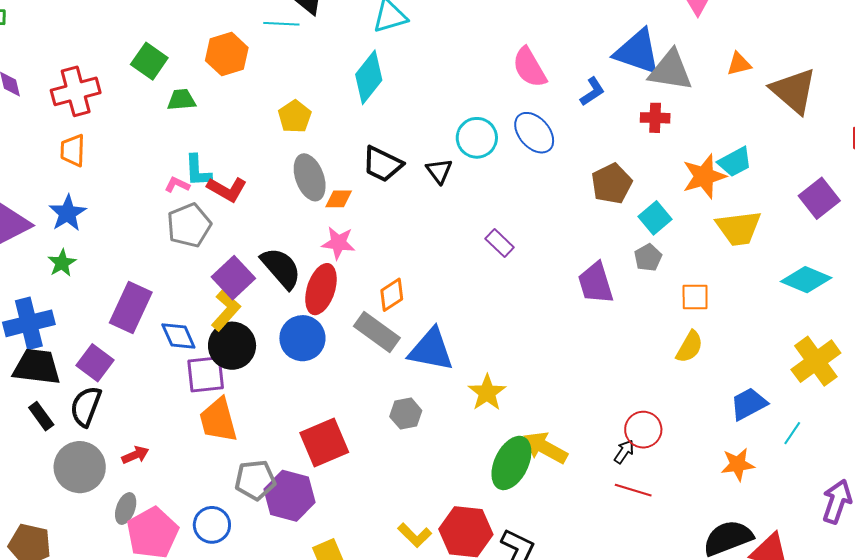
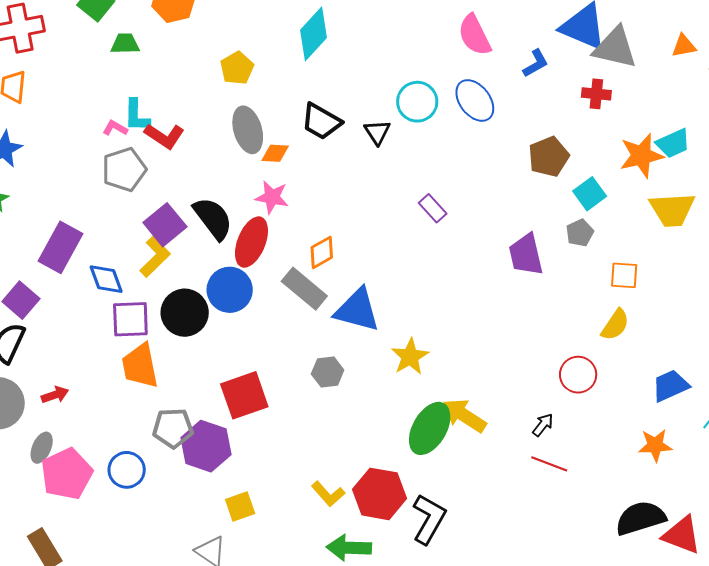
black circle: (232, 346) -> (185, 313), moved
red circle: (643, 430) -> (578, 375), moved

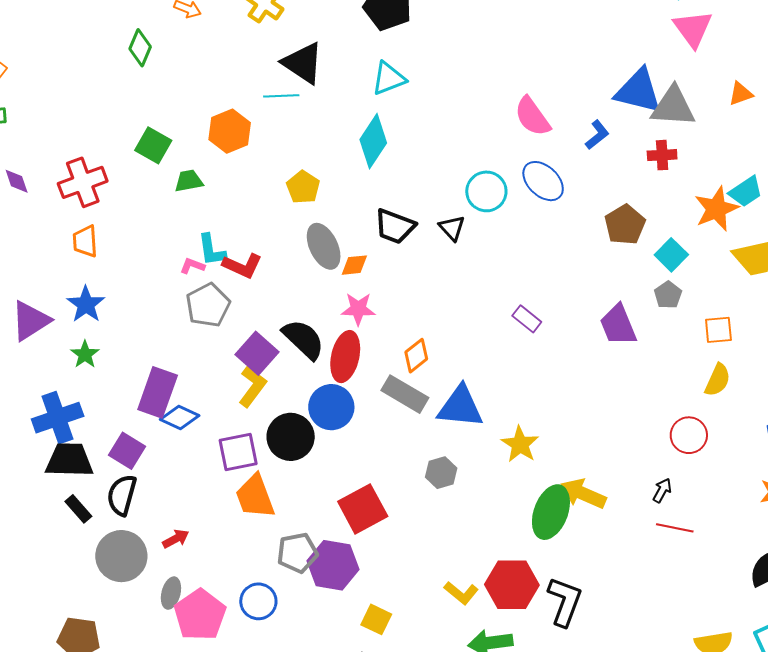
purple rectangle: (433, 208) -> (527, 319), moved
blue diamond: (106, 279) -> (180, 418), moved, turned -36
yellow square: (240, 507) -> (376, 619), turned -36

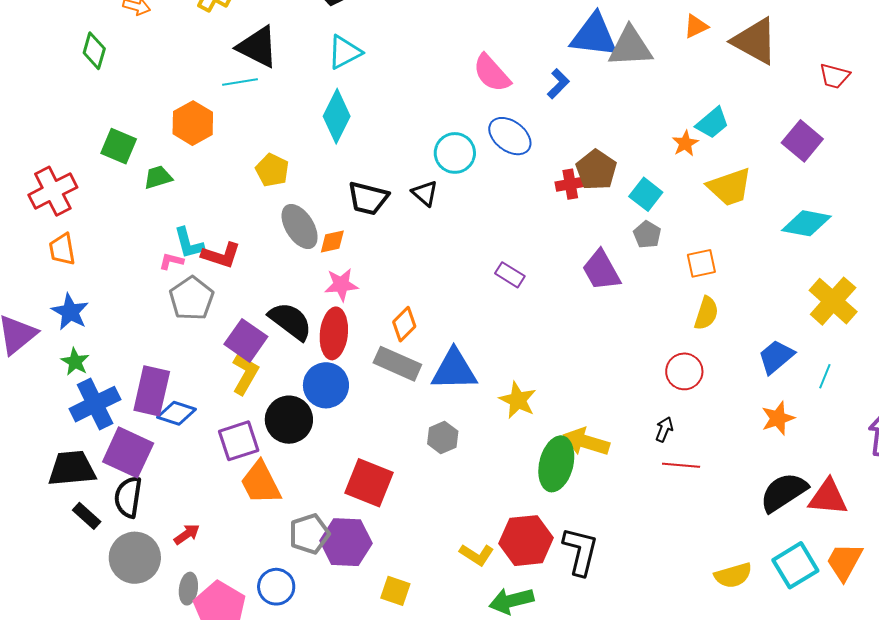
red cross: (662, 155) -> (570, 184), moved
orange star: (716, 209) -> (685, 143), size x0.6
blue cross: (58, 418) -> (95, 404), moved
purple square: (127, 451) -> (128, 452), size x1.4
red square: (363, 509) -> (369, 483), turned -33

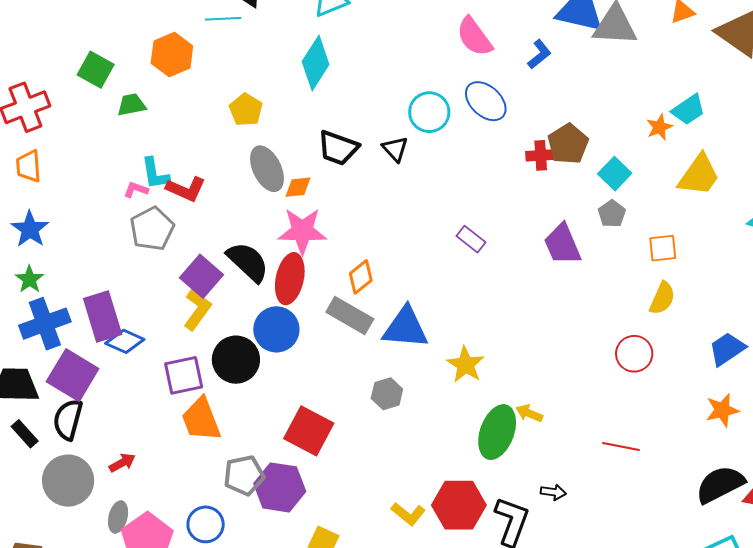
yellow trapezoid: (730, 187) -> (699, 175), turned -42
pink star: (341, 285) -> (302, 231), size x1.4
purple rectangle: (152, 391) -> (103, 317), turned -36
black arrow: (664, 429) -> (553, 492), moved, turned 70
yellow arrow: (586, 442) -> (529, 413), size x0.6

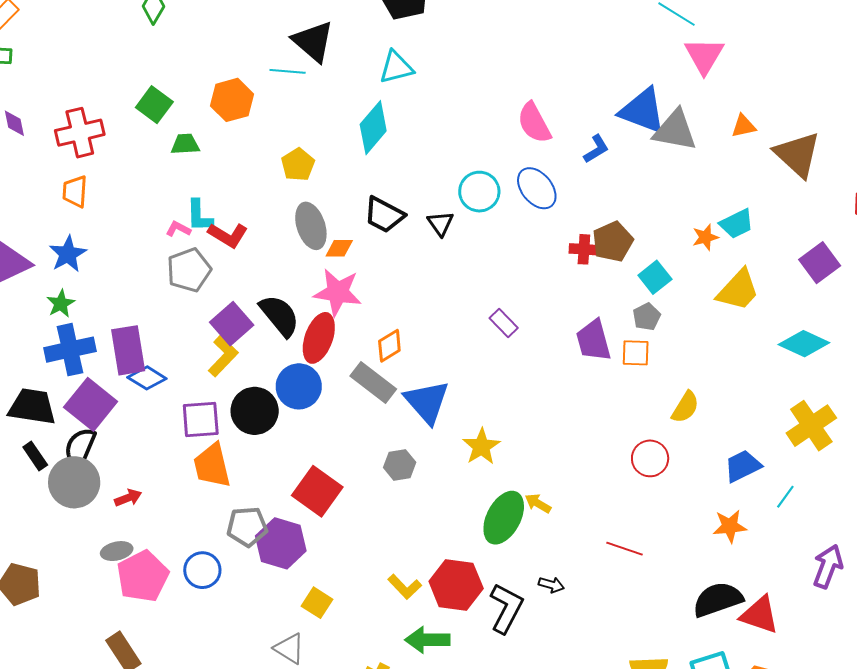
orange square: (663, 248) -> (636, 353), moved
blue triangle: (406, 328) -> (427, 402), turned 36
gray circle: (68, 481) -> (74, 482), moved
gray ellipse: (118, 517) -> (117, 551), turned 56

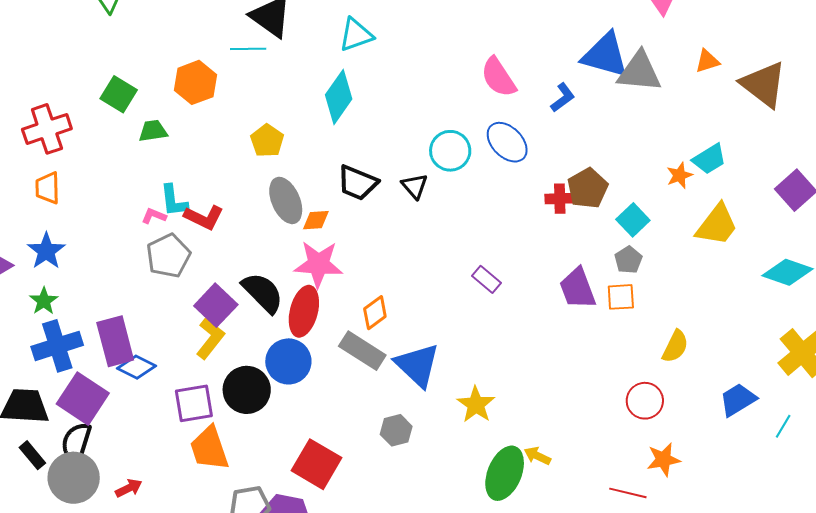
orange star: (730, 526) -> (663, 460), moved

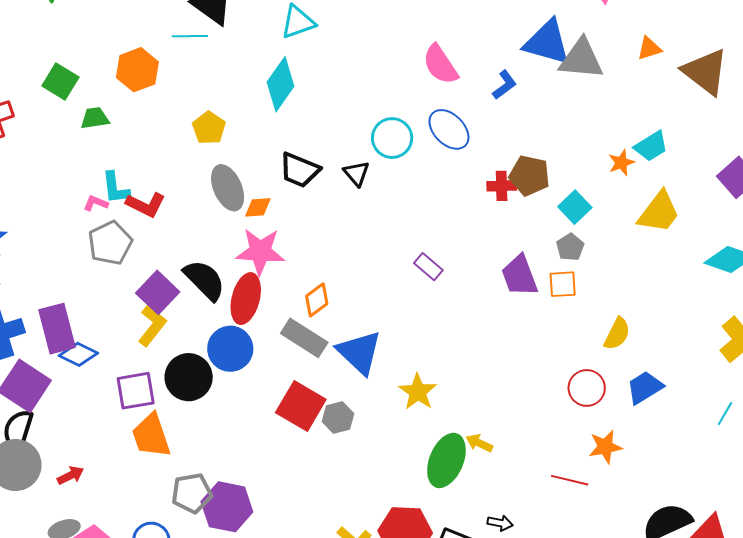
brown pentagon: (588, 188) -> (529, 176), turned -30
blue trapezoid: (738, 400) -> (645, 387), moved
red square: (316, 464) -> (301, 406), moved

